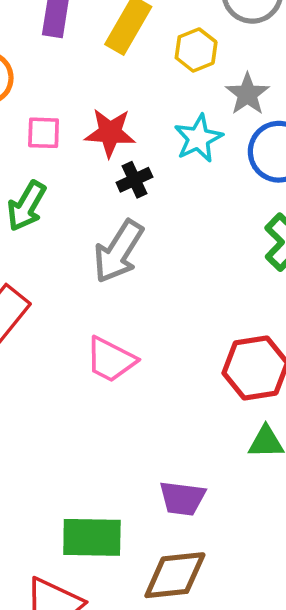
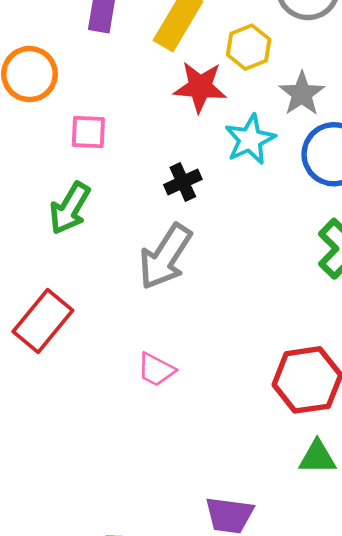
red star: (110, 133) -> (200, 87), moved
pink trapezoid: (111, 360) -> (156, 370), size x0.7

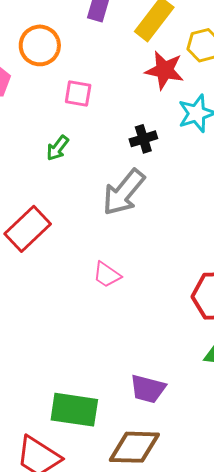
green arrow: (70, 208) -> (57, 148), size x0.7

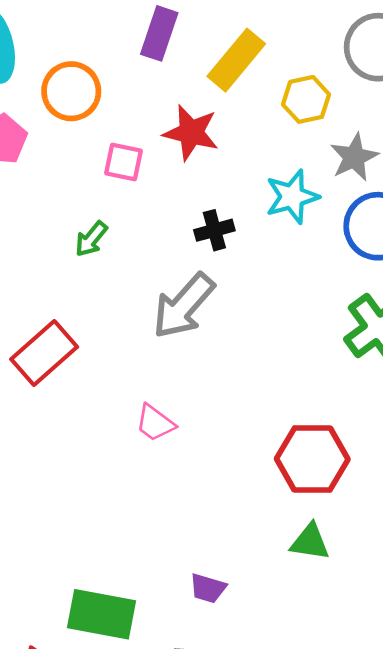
red star: (164, 70) -> (191, 133), moved
purple trapezoid: (148, 389) -> (208, 588), size x0.7

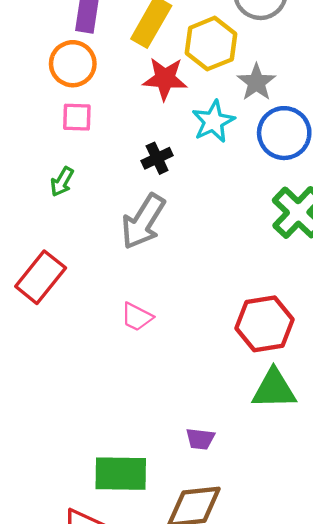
orange circle: (71, 91) -> (73, 64), moved
yellow hexagon: (306, 99) -> (211, 44), size x1.4
red star: (191, 133) -> (165, 79), moved
green triangle: (310, 542) -> (274, 389), size x1.4

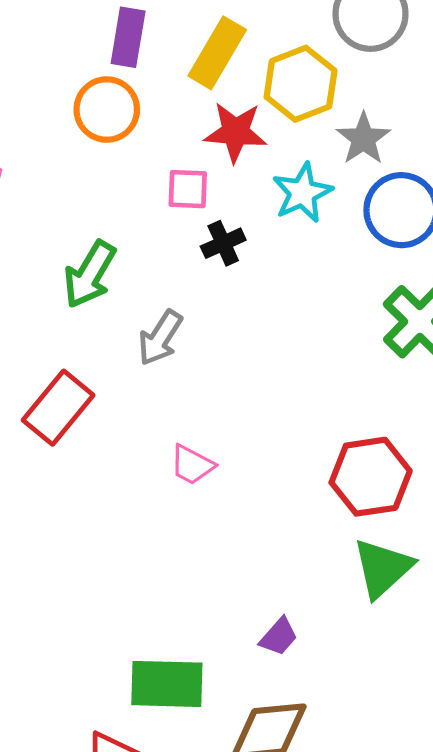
pink square: (77, 117) -> (188, 189), moved
green arrow: (62, 182) -> (90, 274), size x1.6
gray arrow: (143, 221) -> (160, 338), moved, size x0.7
green triangle: (274, 389) -> (383, 568), turned -42
purple trapezoid: (200, 439) -> (279, 637), turned -56

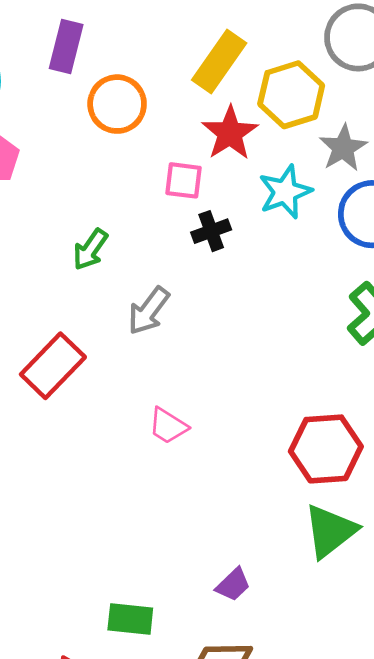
purple rectangle: (128, 37) -> (66, 47), moved
red star: (235, 132) -> (230, 133), turned 30
green arrow: (90, 274) -> (90, 249), size x0.7
green rectangle: (167, 684) -> (130, 619), size x0.7

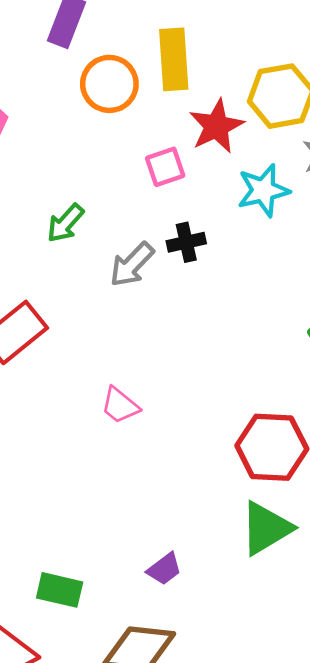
yellow rectangle: (219, 61) -> (174, 59), moved, turned -46
pink square: (183, 180) -> (165, 167), turned -33
black cross: (211, 231) -> (186, 242), moved
gray arrow: (149, 311) -> (132, 265), moved

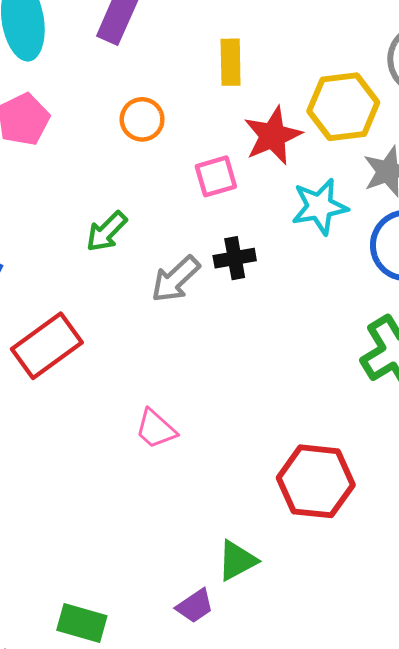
yellow rectangle: (174, 59) -> (231, 62), size x0.7
orange circle: (109, 84) -> (142, 119), moved, size x0.7
green triangle: (266, 528) -> (237, 561), moved, size x0.7

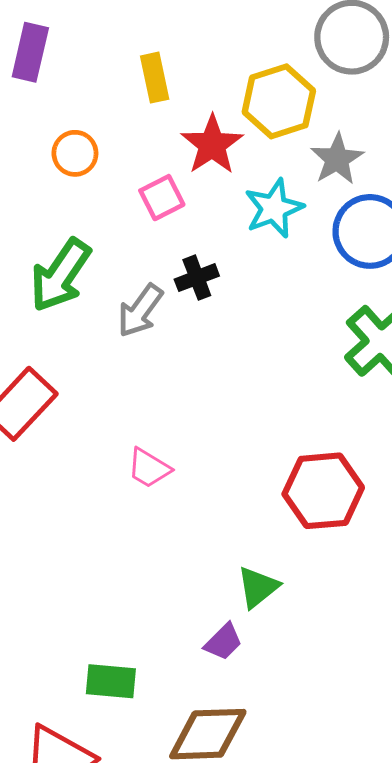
green arrow: (107, 232) -> (60, 275), size x1.6

